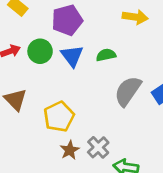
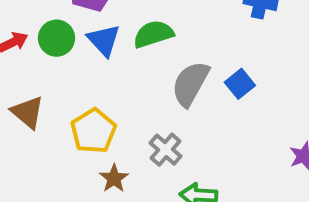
green semicircle: (106, 55) -> (153, 34), size x1.4
gray cross: (98, 147) -> (166, 150), moved

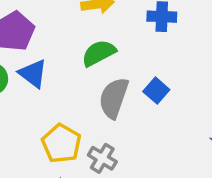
green semicircle: (153, 34) -> (99, 53), moved
yellow pentagon: (93, 131) -> (61, 143), moved

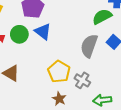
green semicircle: (99, 53) -> (102, 17), moved

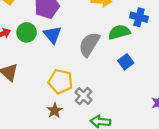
gray semicircle: (89, 46) -> (89, 44), moved
yellow pentagon: (59, 72) -> (60, 81), turned -30

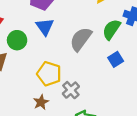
green circle: (27, 32) -> (17, 40), moved
green semicircle: (119, 32) -> (111, 29), turned -45

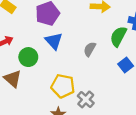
gray semicircle: (81, 39) -> (90, 49), size x0.6

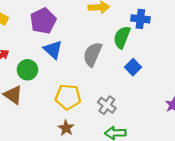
gray semicircle: (90, 49) -> (93, 54), size x1.5
gray cross: (86, 99) -> (107, 105), moved

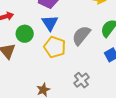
yellow pentagon: (68, 97) -> (55, 47), moved

